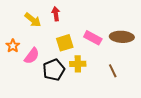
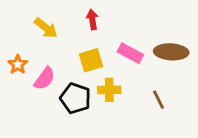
red arrow: (56, 14) -> (92, 19), moved
black pentagon: (54, 70) -> (75, 98), turned -30

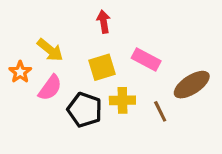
yellow arrow: (46, 28) -> (50, 50), moved
brown ellipse: (171, 52) -> (192, 85), moved, turned -36
brown line: (158, 100) -> (160, 111), moved

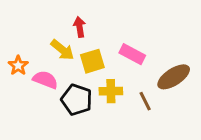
red arrow: (104, 22) -> (80, 27), moved
yellow arrow: (50, 50) -> (62, 50), moved
pink semicircle: (50, 88) -> (45, 80), turned -105

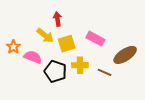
brown line: (145, 101) -> (105, 72), turned -40

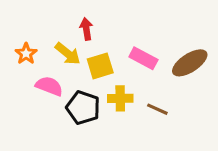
orange star: (13, 47) -> (26, 54), moved
brown ellipse: (125, 55) -> (190, 63), moved

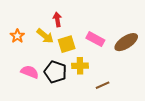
pink semicircle: (49, 86) -> (30, 72), moved
brown line: (157, 109) -> (103, 85), moved, turned -48

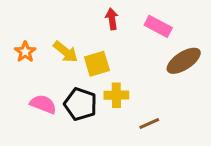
red arrow: (57, 20) -> (112, 19), moved
pink rectangle: (95, 39) -> (158, 26), moved

